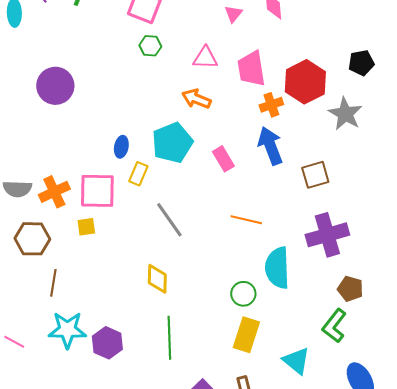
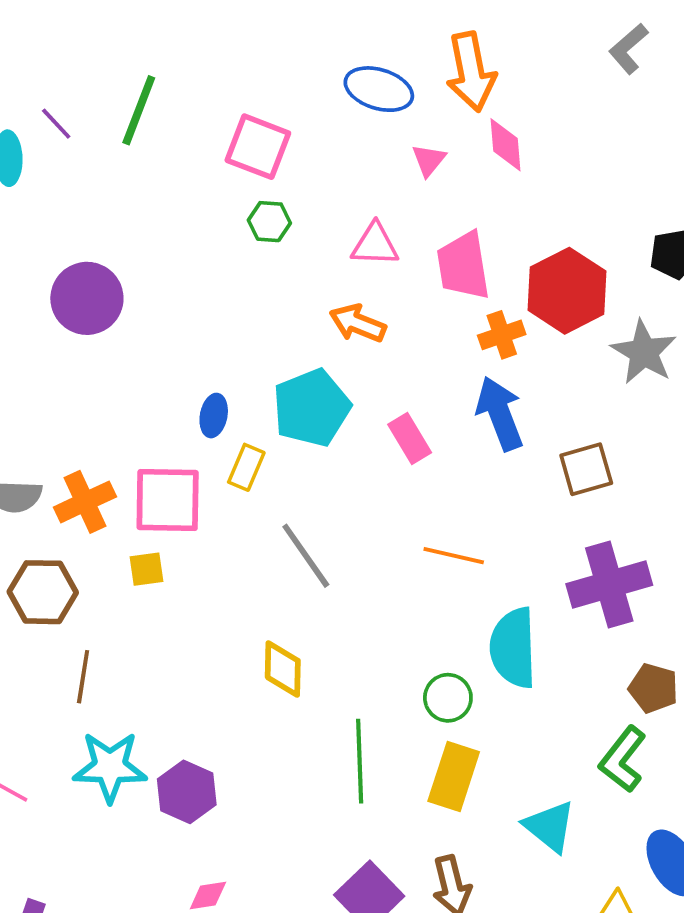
green line: (169, 338) -> (360, 761), moved

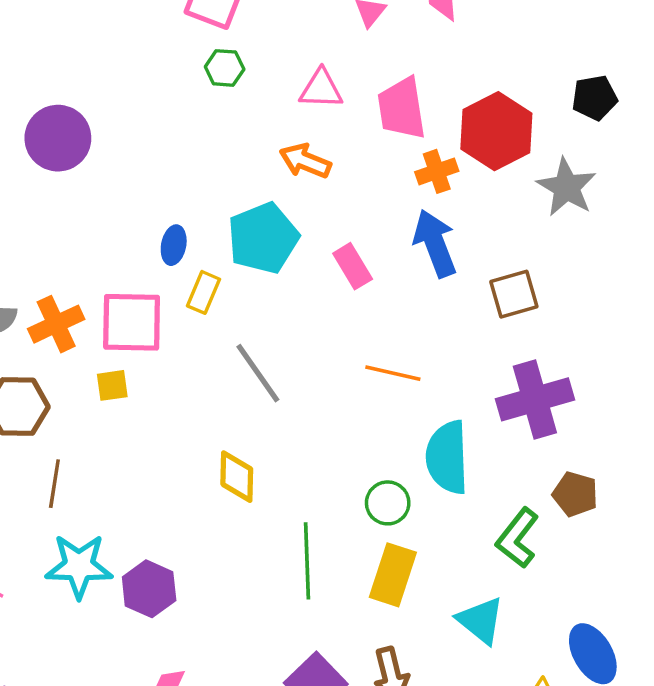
green L-shape: (623, 759) -> (517, 538), moved

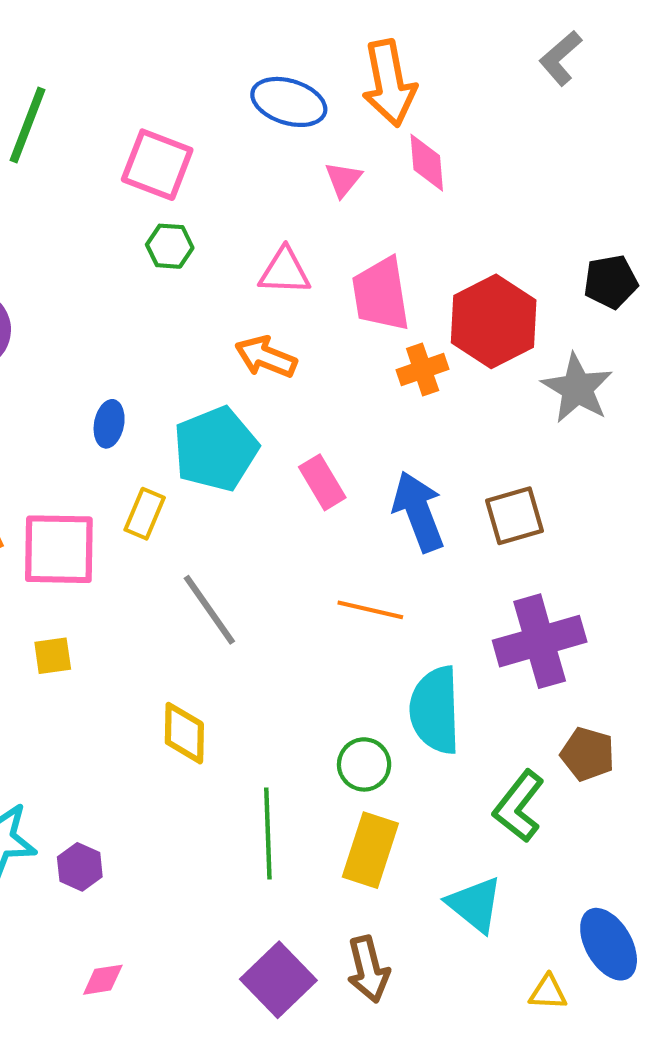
blue arrow: (435, 243) -> (418, 512), moved
blue ellipse: (174, 245) -> (109, 424), moved
yellow square: (112, 385) -> (53, 656), moved
purple hexagon: (149, 589) -> (80, 867), size x0.7

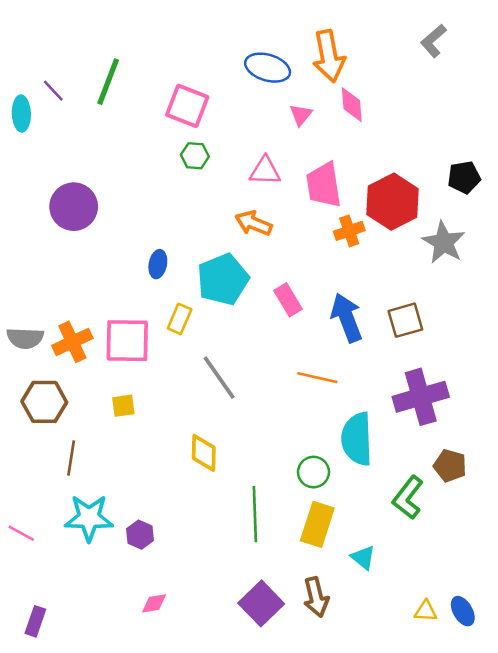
cyan triangle: (475, 904) -> (363, 558), moved, size x0.7
blue ellipse: (609, 944) -> (463, 611), moved, size x0.7

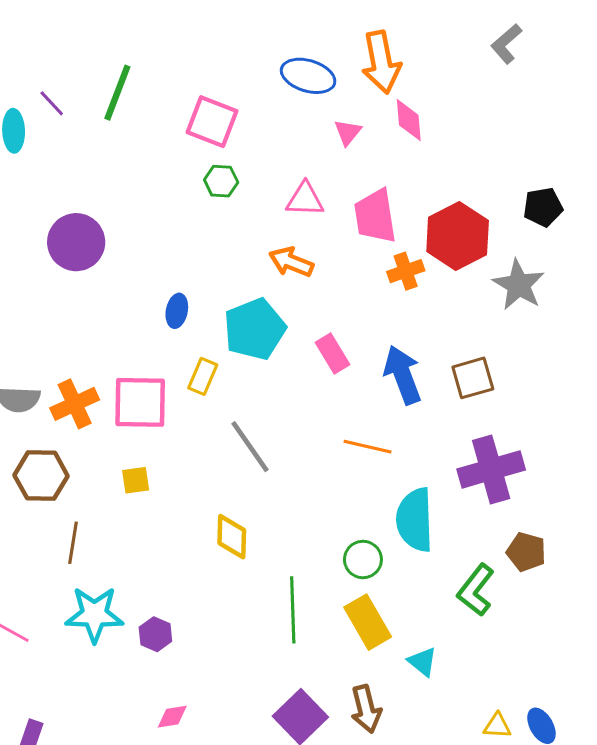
yellow rectangle: (317, 524) -> (368, 622), turned -48

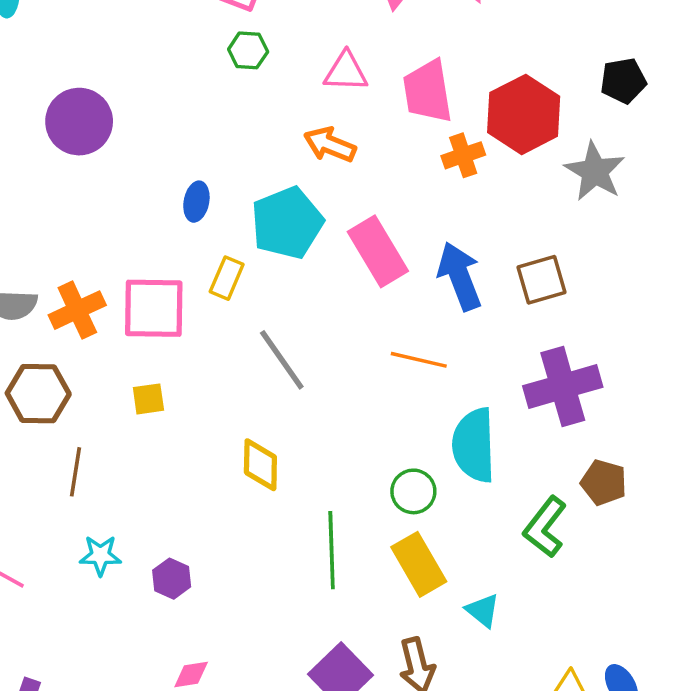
pink rectangle: (332, 354) -> (378, 251), size x1.5
cyan star: (94, 614) -> (100, 555), size x0.6

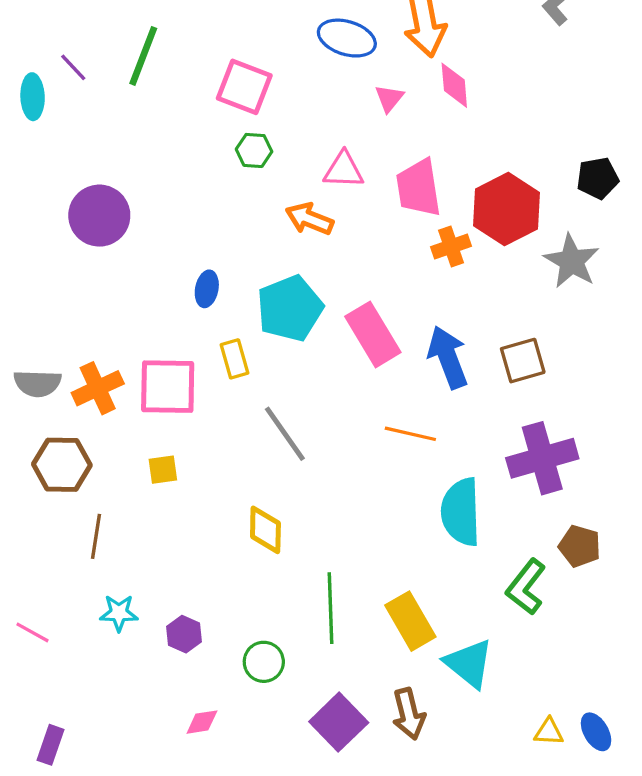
orange arrow: (330, 145) -> (309, 219), moved
yellow rectangle: (227, 278) -> (234, 359), turned -39
green circle: (413, 491) -> (264, 662), moved
cyan triangle: (483, 611) -> (469, 663), size x1.6

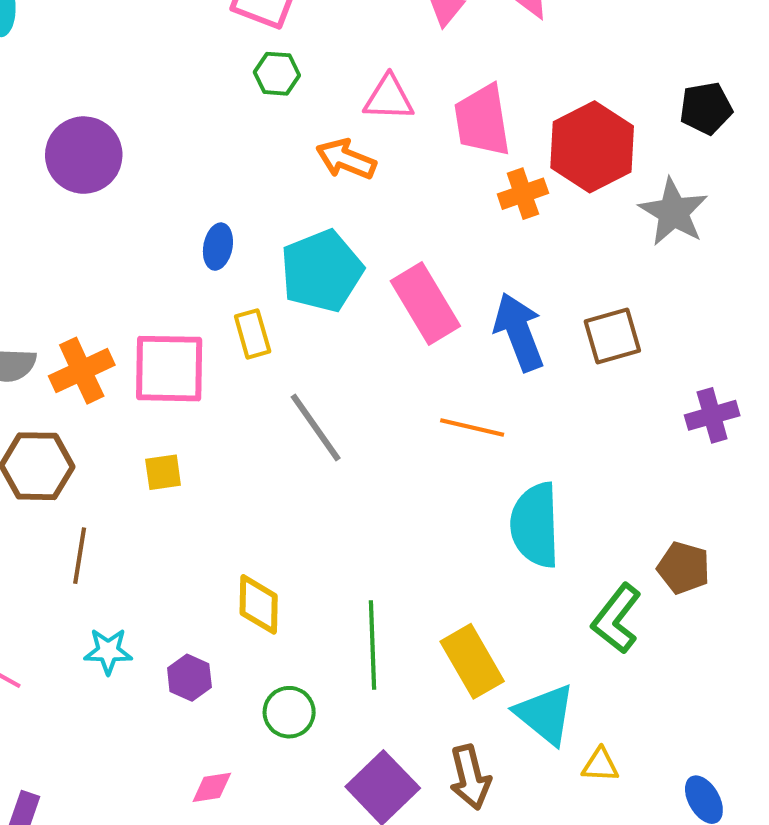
purple cross: (542, 458) -> (712, 415), moved, size x0.6
yellow diamond: (265, 530) -> (259, 604), moved
yellow triangle: (549, 732) -> (600, 765), moved

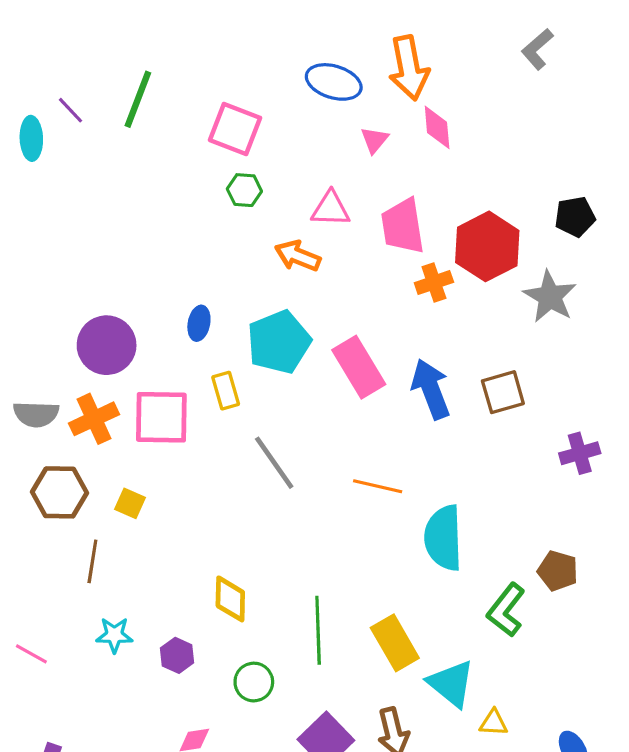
purple circle: (84, 155) -> (107, 345), moved
orange line: (472, 428) -> (378, 486), moved
yellow square: (163, 472) -> (130, 503), moved, turned 32

